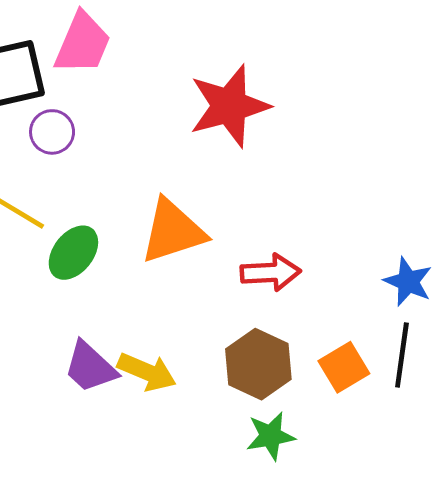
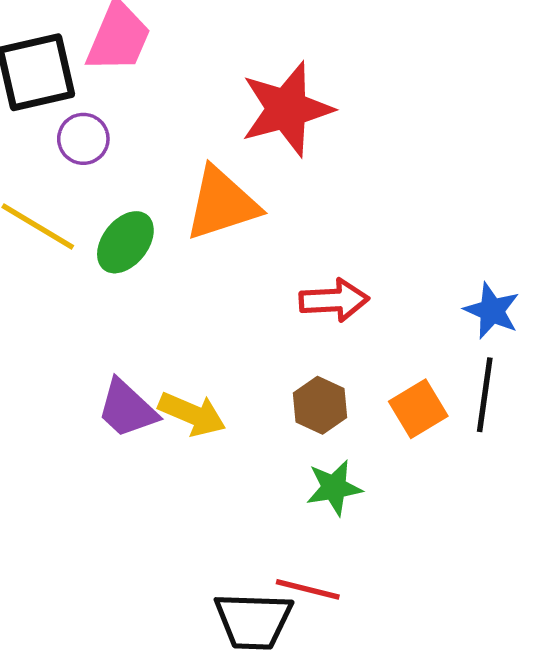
orange triangle: (173, 231) -> (222, 204), moved
green ellipse: (73, 253) -> (125, 242), moved
brown hexagon: (258, 364) -> (320, 405), size x0.7

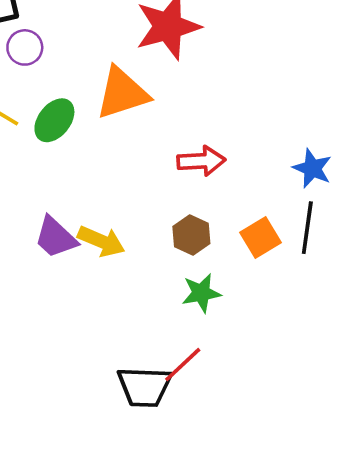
red line: (308, 589) -> (183, 365), turned -57

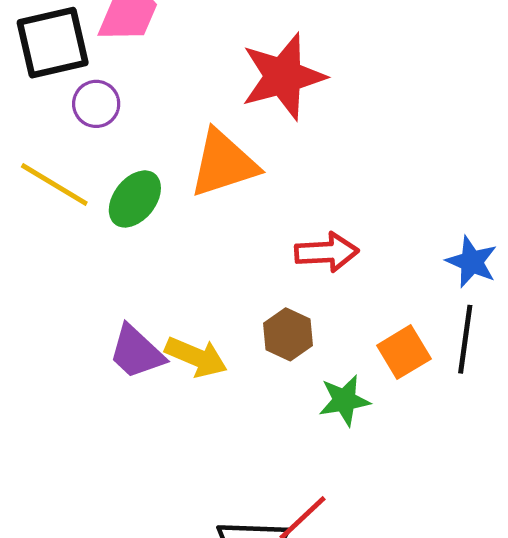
brown hexagon: (191, 235) -> (288, 334), moved
green star: (201, 293) -> (344, 400), moved

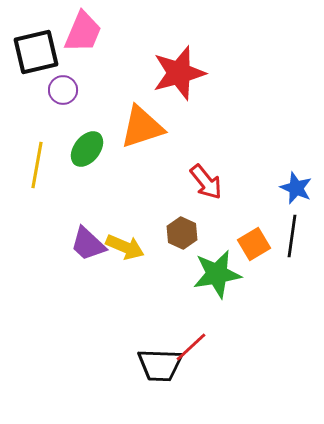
yellow line: (54, 184) -> (37, 165), moved, turned 69
red arrow: (327, 252) -> (206, 182), turned 54
green star: (344, 400) -> (217, 274), size x1.5

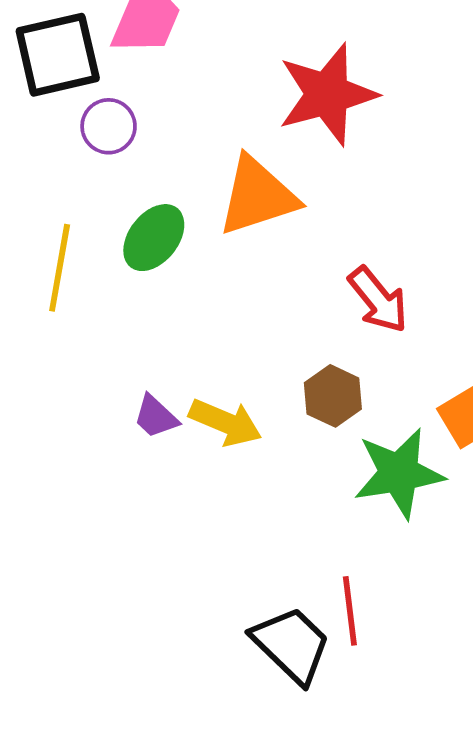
purple trapezoid: (88, 244) -> (156, 417), size x0.7
red line: (191, 347) -> (350, 611), turned -54
black trapezoid: (160, 365) -> (291, 645), turned -138

